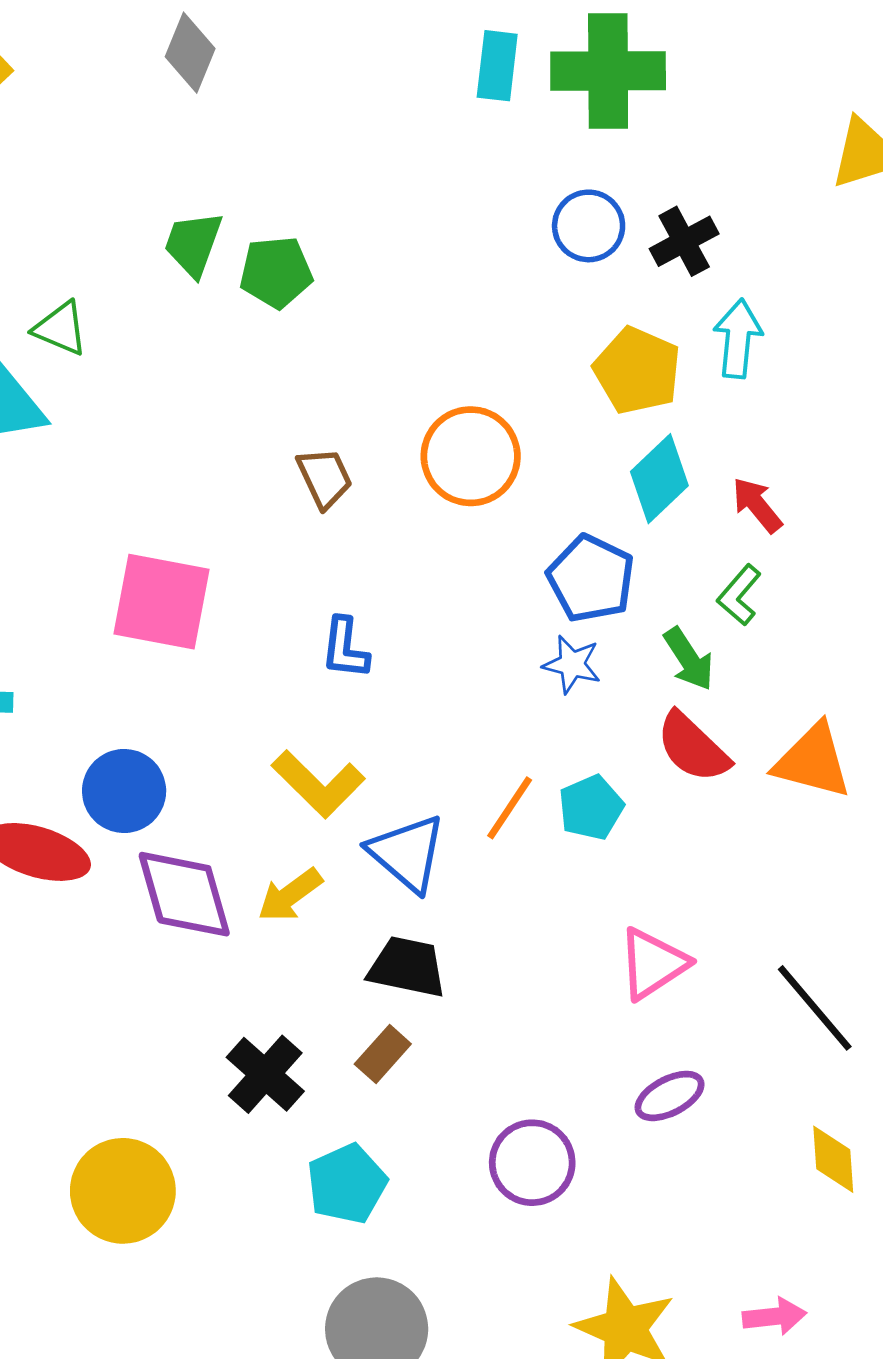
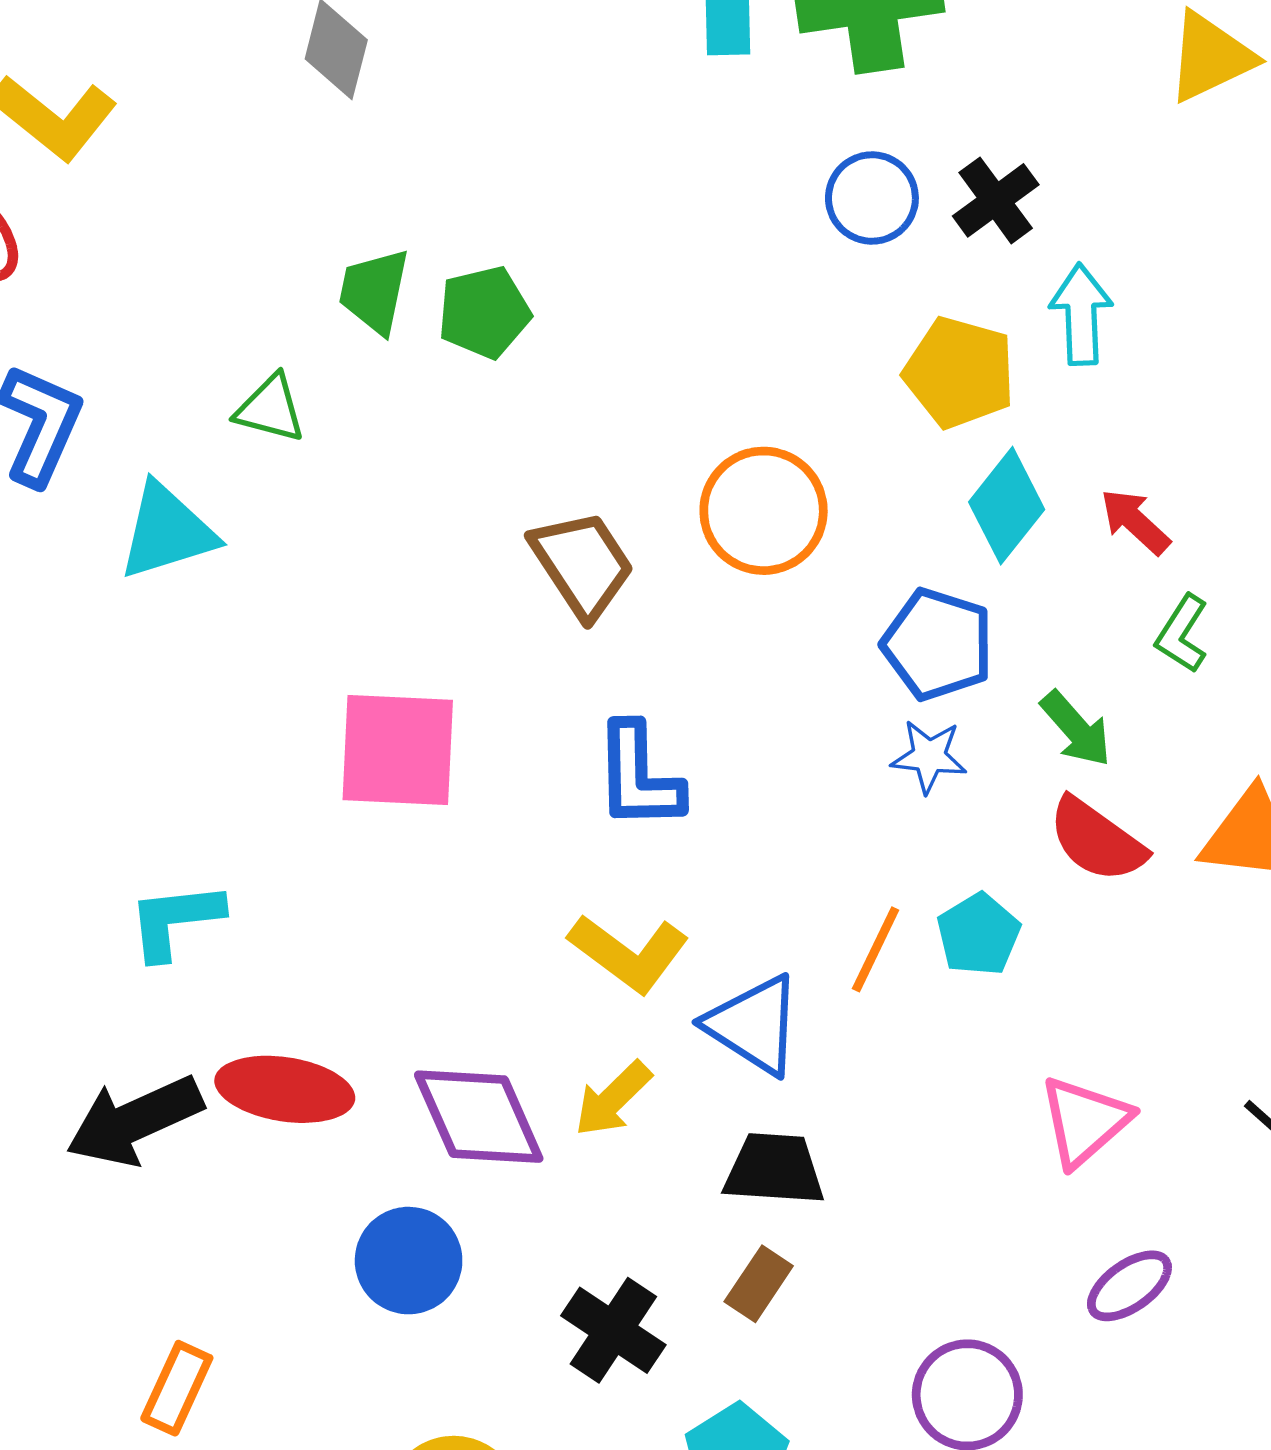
green triangle: (60, 328) -> (270, 409), moved
brown trapezoid: (325, 478) -> (582, 564), size x1.4
green L-shape: (739, 595) -> (1182, 634), moved
blue L-shape: (345, 648) -> (639, 776), size x1.4
blue circle: (124, 791) -> (409, 1261), moved

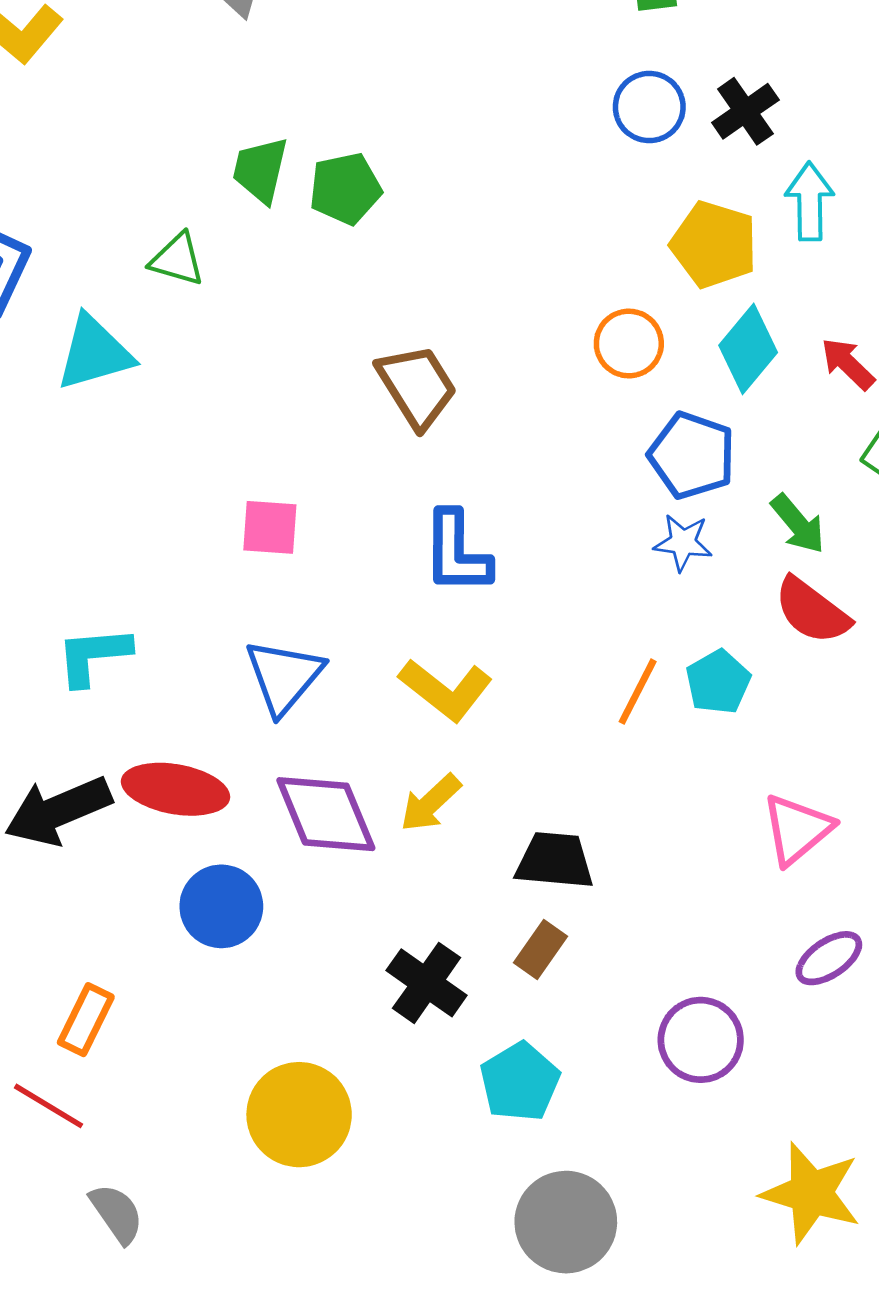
orange circle: (764, 511) -> (629, 344), moved, size x0.7
pink square: (398, 750) -> (270, 527), size x0.6
blue triangle: (754, 1025) -> (284, 676), moved, turned 36
blue circle: (409, 1261) -> (221, 906), moved

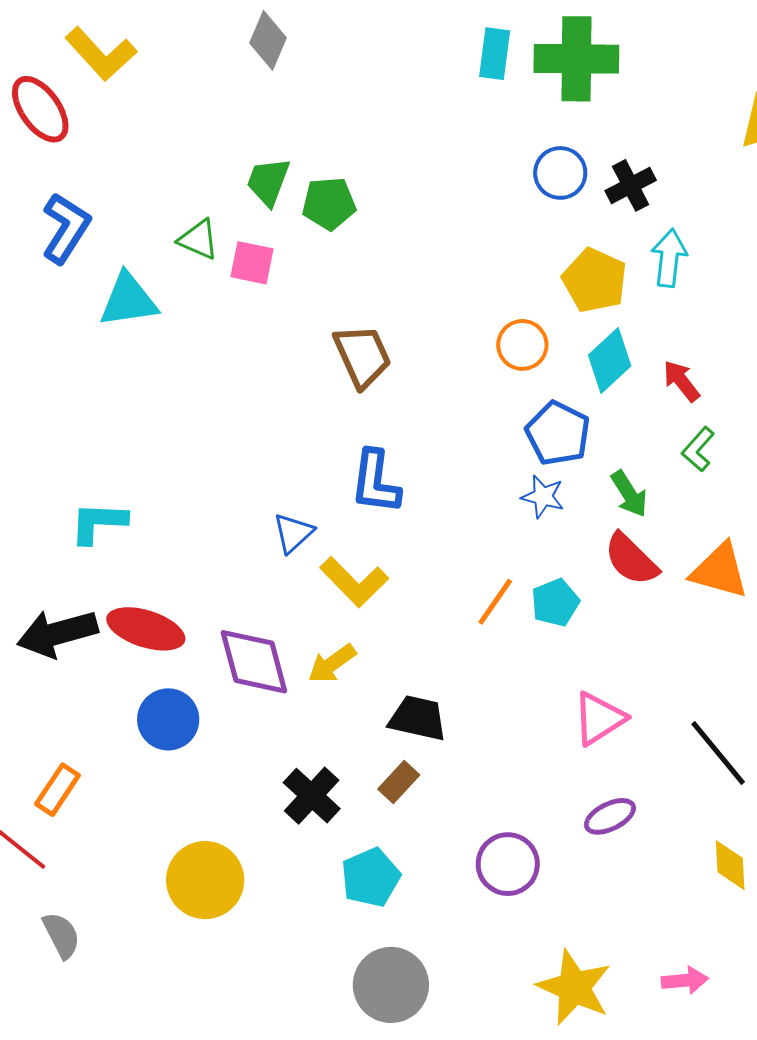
pink square: (270, 527) -> (252, 263), moved
blue triangle: (284, 676) -> (293, 533), moved, size x0.7

